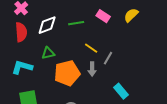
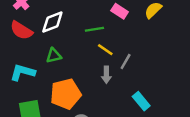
green line: (76, 23) -> (94, 29), moved
red semicircle: (21, 32) -> (21, 30), turned 126
orange pentagon: (67, 73) -> (66, 94), moved

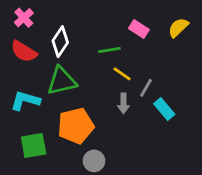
white diamond: (52, 22) -> (60, 42), turned -35
green triangle: (54, 56) -> (62, 81), size x1.6
cyan rectangle: (141, 101) -> (164, 109), moved

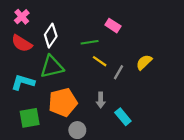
yellow semicircle: (178, 28) -> (144, 62), moved
gray arrow: (123, 103) -> (101, 100), moved
cyan rectangle: (164, 109) -> (123, 117), moved

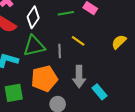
green line: (90, 42) -> (66, 13), moved
gray line: (118, 72) -> (60, 51), moved, turned -32
gray arrow: (101, 100) -> (79, 77), size x1.5

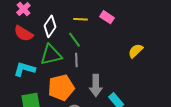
green line: (66, 13) -> (74, 40), moved, turned 63
yellow line: (78, 41) -> (81, 19), moved, turned -32

